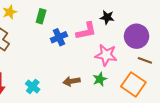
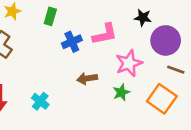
black star: (107, 17) -> (143, 18), moved
pink star: (106, 55) -> (129, 63), turned -30
brown arrow: (72, 81) -> (87, 78), moved

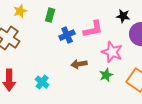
pink star: (129, 63) -> (112, 52), turned -30

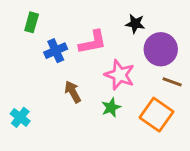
brown arrow: (79, 64) -> (73, 92), turned 70

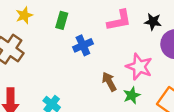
pink L-shape: (93, 42) -> (119, 20), moved
brown arrow: (73, 92) -> (109, 82), moved

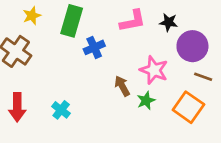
green rectangle: (62, 20) -> (72, 21), size x1.6

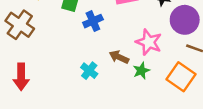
brown arrow: (122, 86) -> (119, 57), turned -36
cyan cross: (61, 110) -> (89, 71), moved

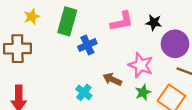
brown cross: (20, 25) -> (18, 49), turned -36
green star: (141, 71) -> (143, 92), moved

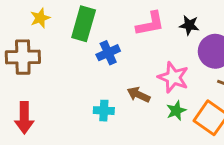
cyan cross: (84, 92) -> (104, 111), turned -35

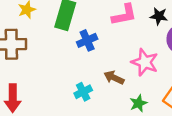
cyan cross: (104, 111) -> (83, 92), turned -30
green star: (176, 111) -> (138, 103), moved

